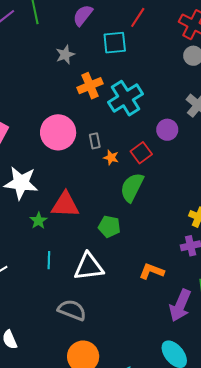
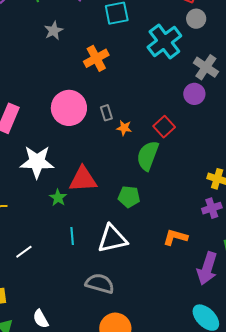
gray star: (65, 55) -> (54, 31), moved
cyan cross: (125, 98) -> (164, 41), moved
purple circle: (167, 130) -> (194, 94), moved
red square: (141, 153) -> (164, 127), moved

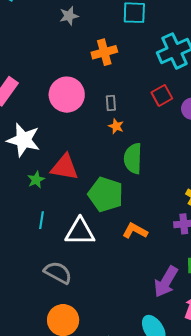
gray rectangle: (106, 113) -> (111, 103), moved
red square: (164, 127) -> (162, 95), moved
green semicircle: (148, 156) -> (133, 159), turned -32
green pentagon: (129, 197) -> (106, 194), size x1.6
orange L-shape: (175, 237) -> (135, 231), moved

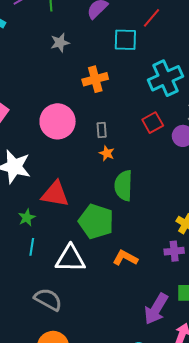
green star: (36, 180) -> (27, 218), moved

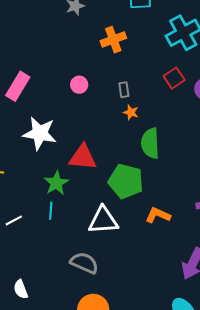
pink circle: (58, 121) -> (79, 85), size x0.5
green star: (27, 218) -> (56, 183), size x1.4
cyan line: (32, 247) -> (51, 211), moved

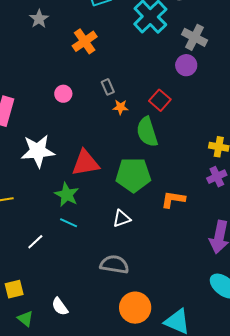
red square: (174, 78) -> (160, 100), moved
cyan line: (51, 211) -> (69, 223), turned -54
white triangle: (103, 220) -> (122, 219), size x0.6

